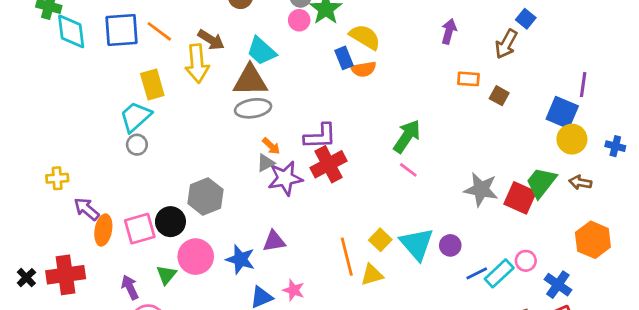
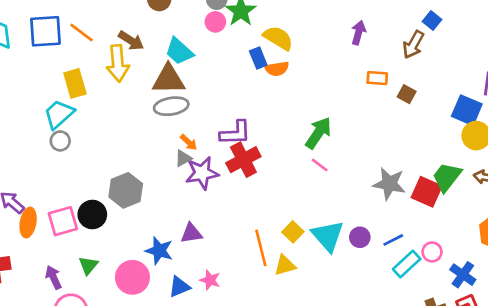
pink circle: (196, 257) -> (132, 277), moved
blue line: (477, 273) -> (393, 240), moved

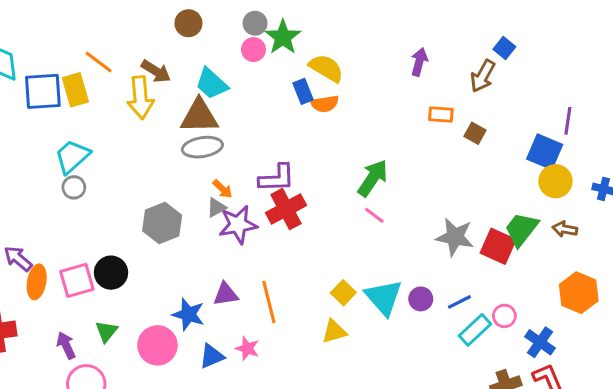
blue square: (45, 31) -> (43, 91), moved
yellow rectangle: (75, 83) -> (75, 90), moved
gray hexagon: (126, 190) -> (162, 223), moved
orange line: (261, 248) -> (269, 302), moved

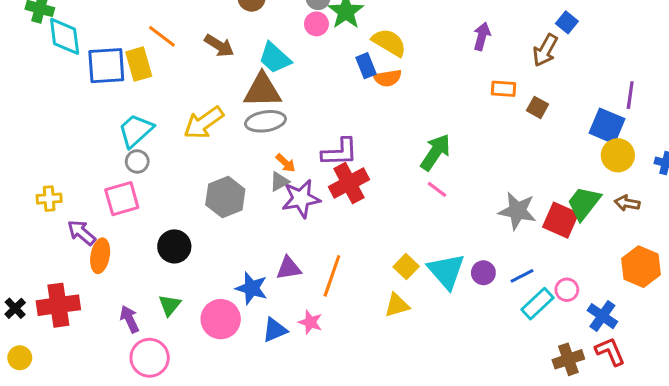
yellow arrow: (140, 98) -> (204, 123), moved, turned 60
pink square: (77, 280) -> (122, 199), moved
orange line: (269, 302) -> (332, 276), turned 33

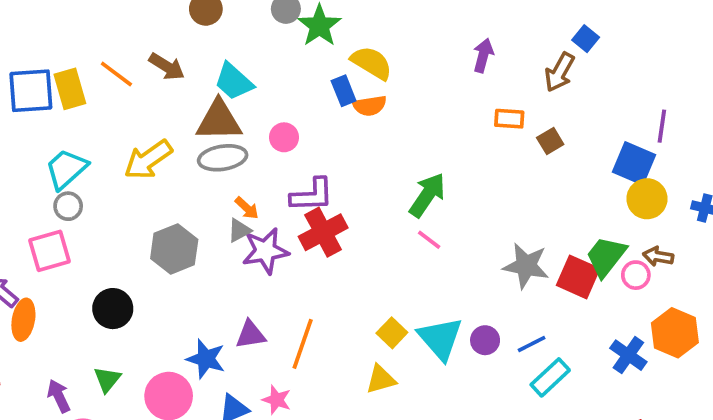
pink circle: (316, 24) -> (284, 137), moved
orange line: (162, 36) -> (116, 74), moved
brown square: (537, 107) -> (550, 141), turned 30
pink circle: (567, 290) -> (636, 275), moved
blue cross: (602, 316) -> (628, 355), moved

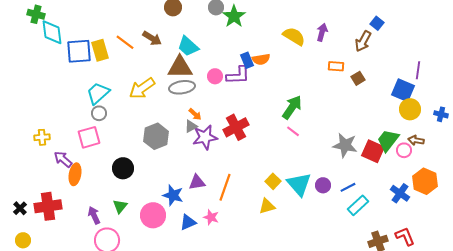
yellow semicircle: (372, 63) -> (294, 36), moved
blue rectangle: (344, 91) -> (247, 60), moved
purple L-shape: (312, 195) -> (238, 75), moved

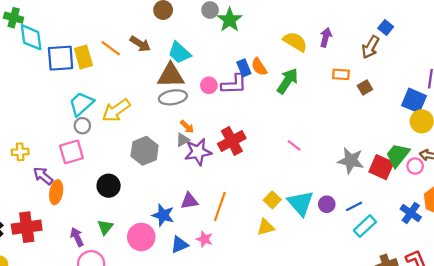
orange semicircle: (261, 59) -> (259, 67), turned 66
yellow arrow: (142, 88) -> (116, 110), moved
green arrow: (292, 107) -> (287, 81), moved

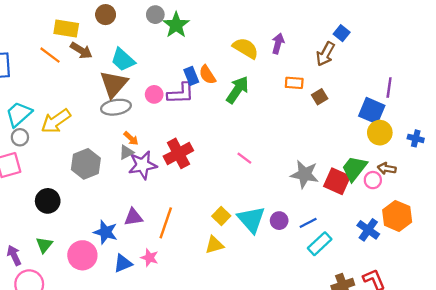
yellow rectangle: (83, 57) -> (66, 28), moved, turned -65
brown triangle: (171, 75) -> (114, 84), turned -48

